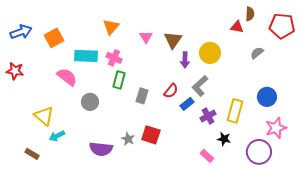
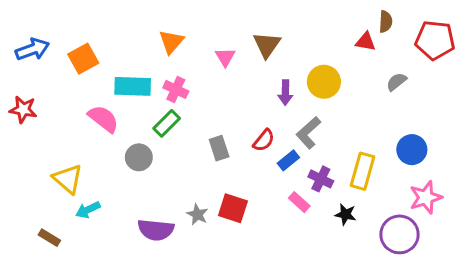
brown triangle: (173, 40) -> (267, 45), moved
green rectangle: (119, 80) -> (167, 123), moved, turned 30
gray rectangle: (142, 96) -> (219, 148), turned -35
purple cross: (208, 116) -> (321, 179), turned -35
pink rectangle: (207, 156) -> (299, 202), moved

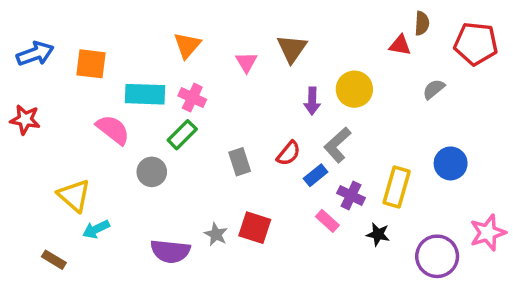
orange square: (83, 59) -> (91, 64), turned 36
pink star: (426, 197) -> (488, 233), moved

